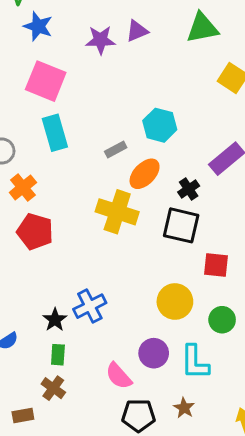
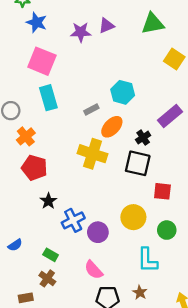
black star: (55, 320) -> (48, 201), moved
purple circle: (154, 353) -> (98, 232), moved
green rectangle: (58, 355) -> (51, 255), turned -64

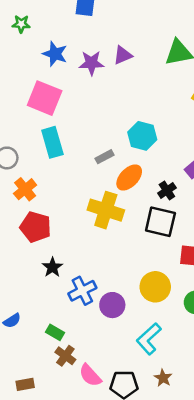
blue star: (37, 22) -> (55, 54), moved
cyan L-shape: (147, 260) -> (149, 339), moved, turned 48
pink semicircle: (94, 270) -> (90, 375), moved
brown cross: (47, 278) -> (65, 356), moved

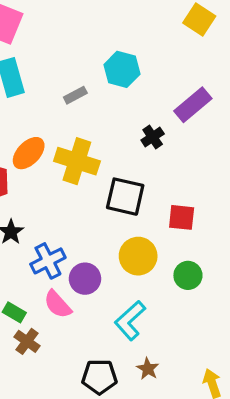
orange ellipse: (129, 177) -> (29, 153), moved
black square: (160, 222) -> (125, 197), moved
pink semicircle: (90, 375) -> (58, 304), moved

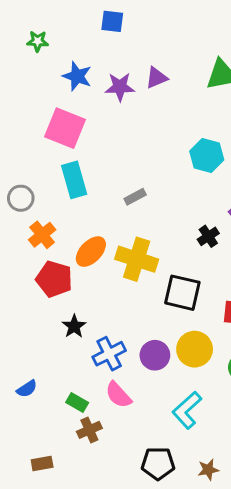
cyan hexagon: (122, 69) -> (207, 156), moved
purple circle: (85, 279) -> (155, 355), moved
brown cross: (27, 341) -> (89, 430), turned 30
brown star: (148, 369) -> (208, 470), moved, turned 30

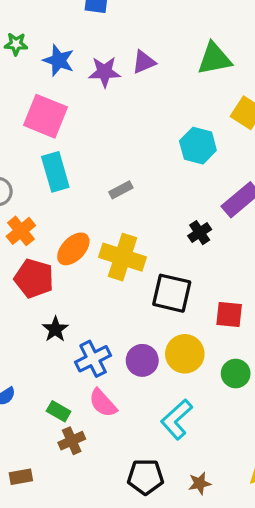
green star: (38, 41) -> (16, 44), moved

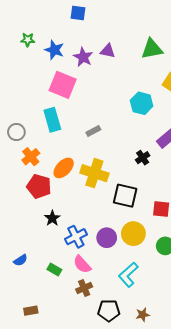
purple triangle: (144, 62) -> (108, 51), turned 35
purple star: (105, 72) -> (83, 57), turned 30
pink square: (45, 116) -> (63, 85), moved
brown cross: (72, 441) -> (84, 288), moved

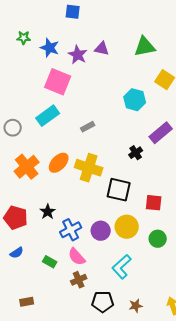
cyan rectangle: (52, 120) -> (48, 116), turned 70
orange cross: (31, 157) -> (27, 167), moved, size x1.4
red pentagon: (39, 186) -> (16, 218), moved

